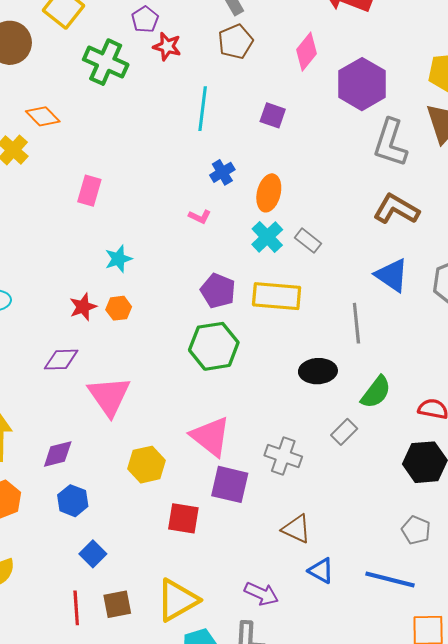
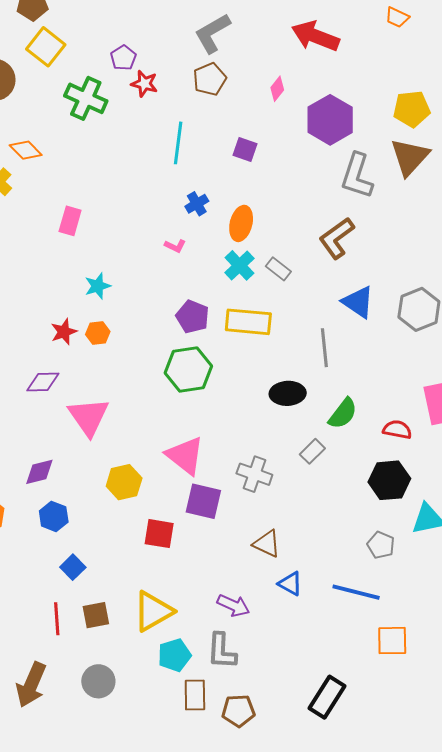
pink diamond: (307, 52) -> (277, 89), size x0.7
brown L-shape: (396, 209) -> (337, 238), moved, turned -66

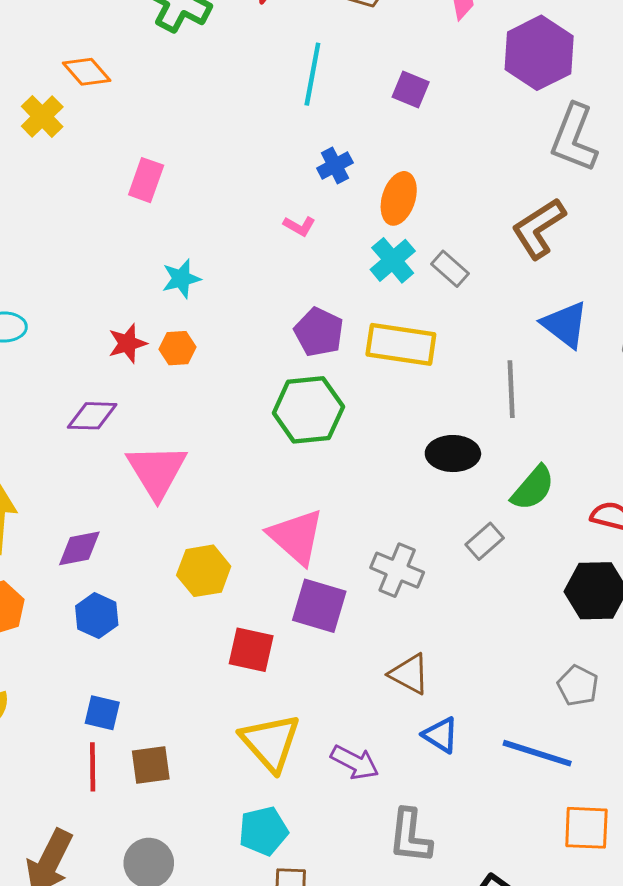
blue square: (73, 567) -> (102, 713), moved, turned -35
yellow triangle: (153, 611) -> (270, 742), moved, turned -45
gray L-shape: (222, 651) -> (410, 836), moved

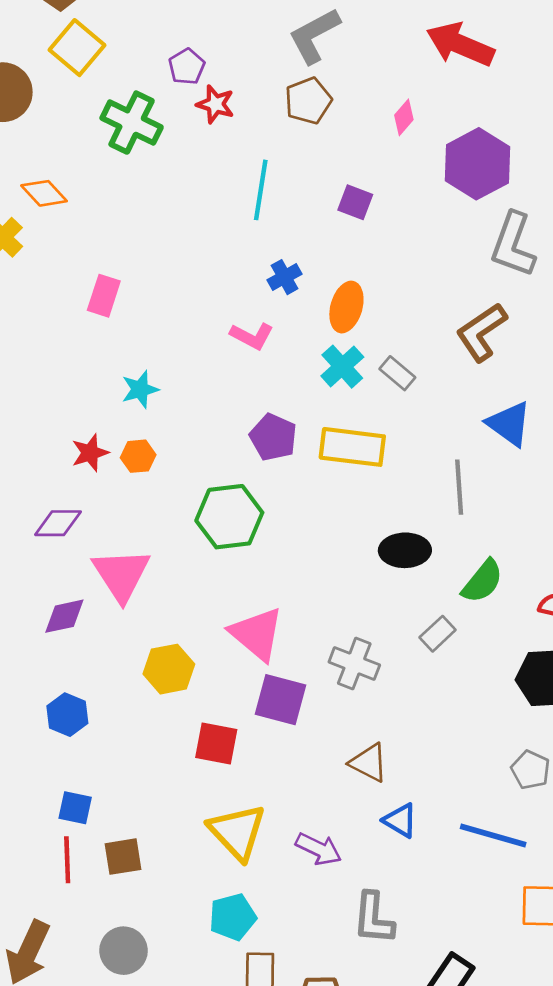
pink L-shape: (299, 226) -> (252, 336), size x1.4
green hexagon: (308, 410) -> (229, 517), moved
purple diamond: (79, 548) -> (64, 616), moved

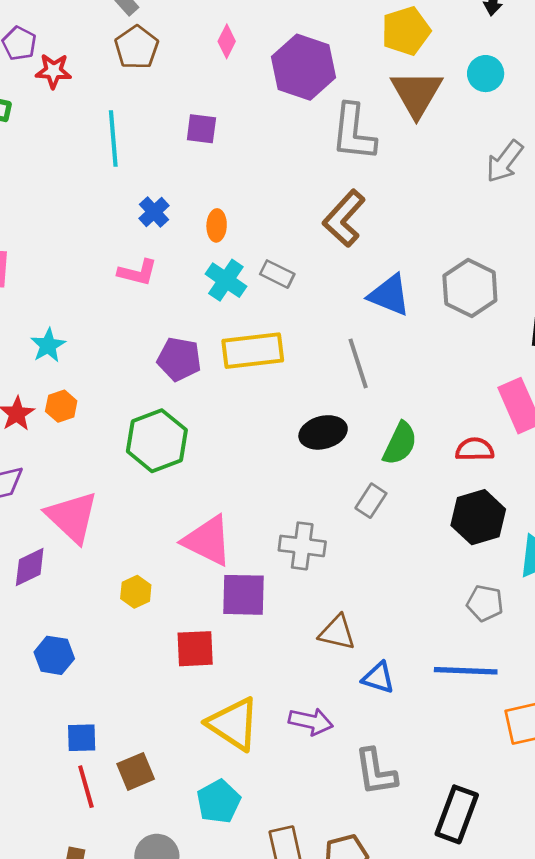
orange ellipse: (346, 307) -> (217, 225), size x0.7
yellow hexagon: (169, 669) -> (136, 592), size x0.7
cyan pentagon: (233, 917) -> (219, 802), moved

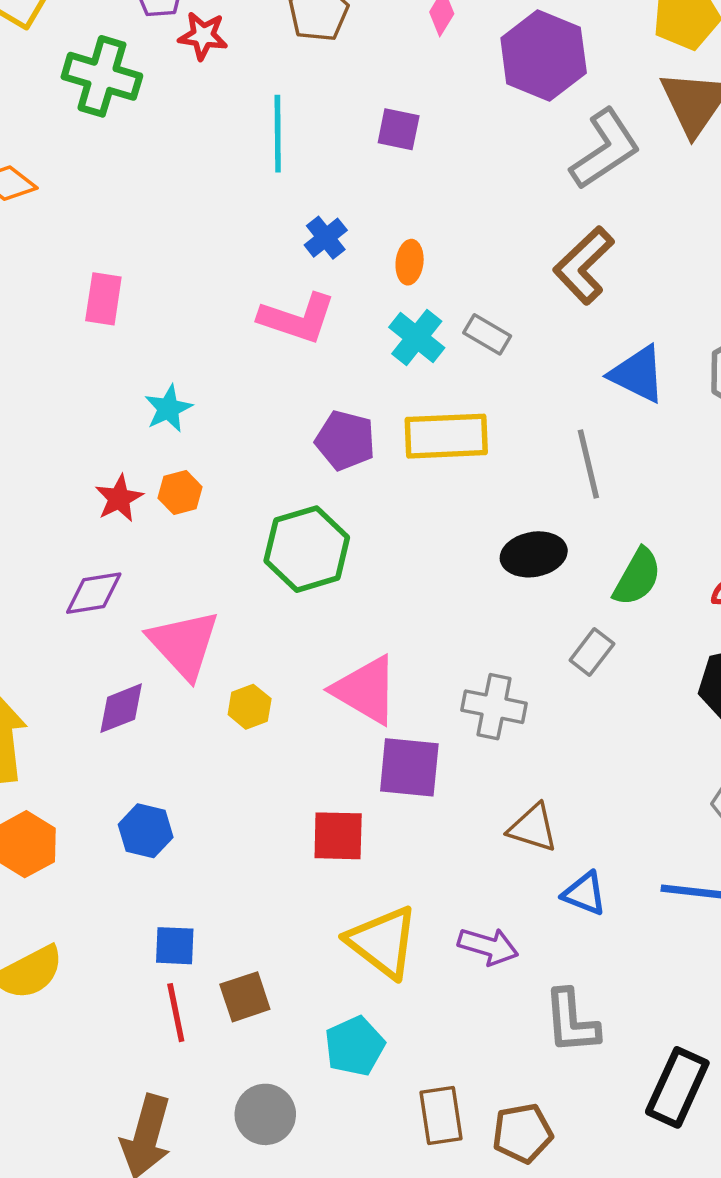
gray L-shape: (354, 132) -> (605, 149), turned -134
pink L-shape: (138, 272) -> (297, 318), size x1.4
yellow hexagon: (136, 592) -> (250, 707), moved

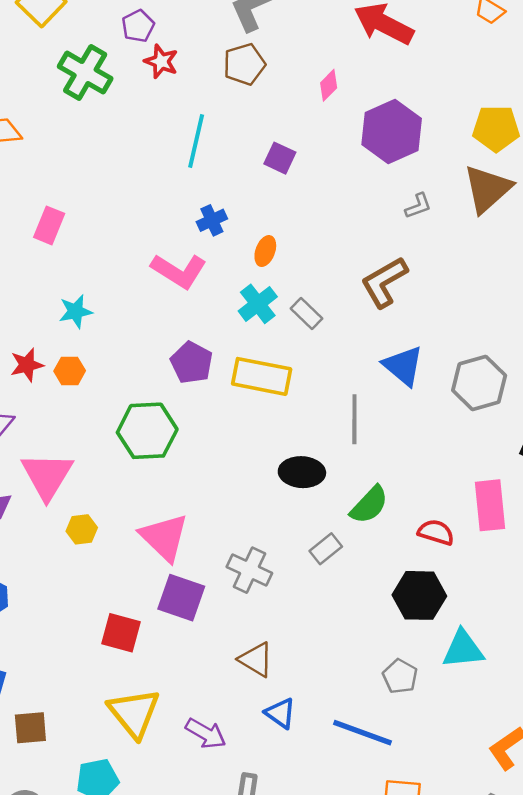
gray L-shape: (605, 149) -> (418, 206), size x0.5

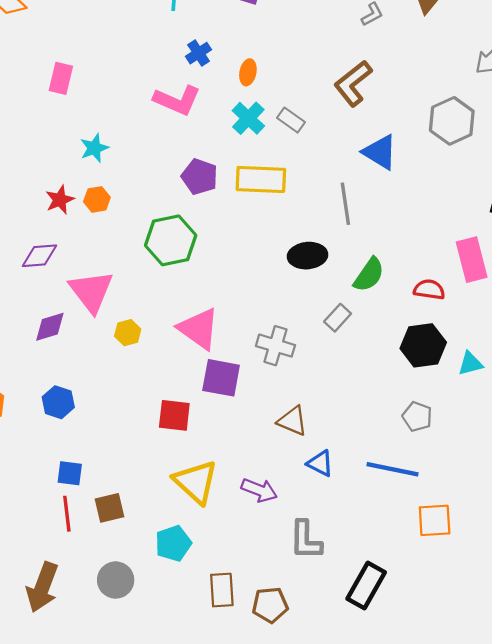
gray hexagon: (479, 383) -> (452, 121), moved
cyan triangle: (463, 649) -> (470, 364), moved, size x0.7

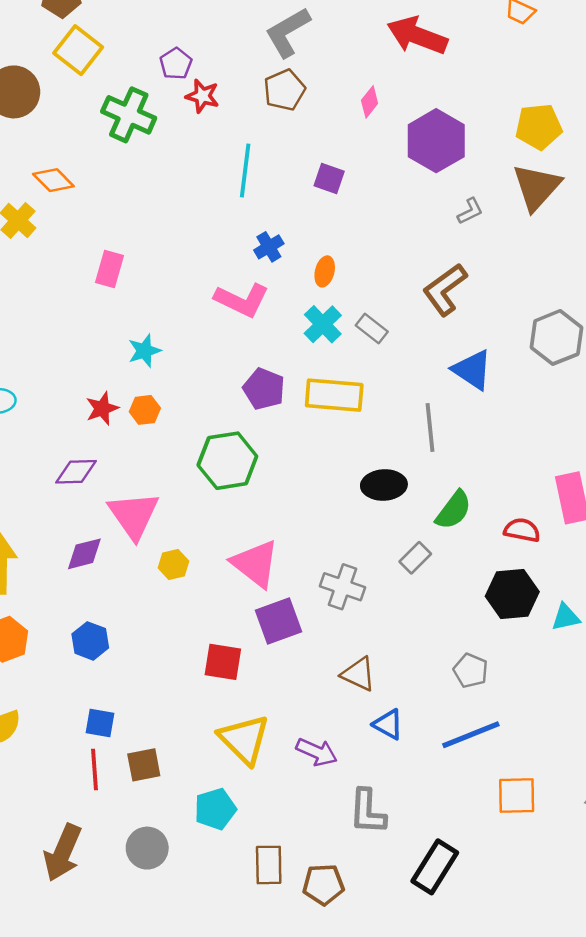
purple square: (221, 378) -> (278, 621), turned -33
gray pentagon: (417, 417) -> (471, 671), moved
blue line: (393, 469) -> (471, 735), turned -36

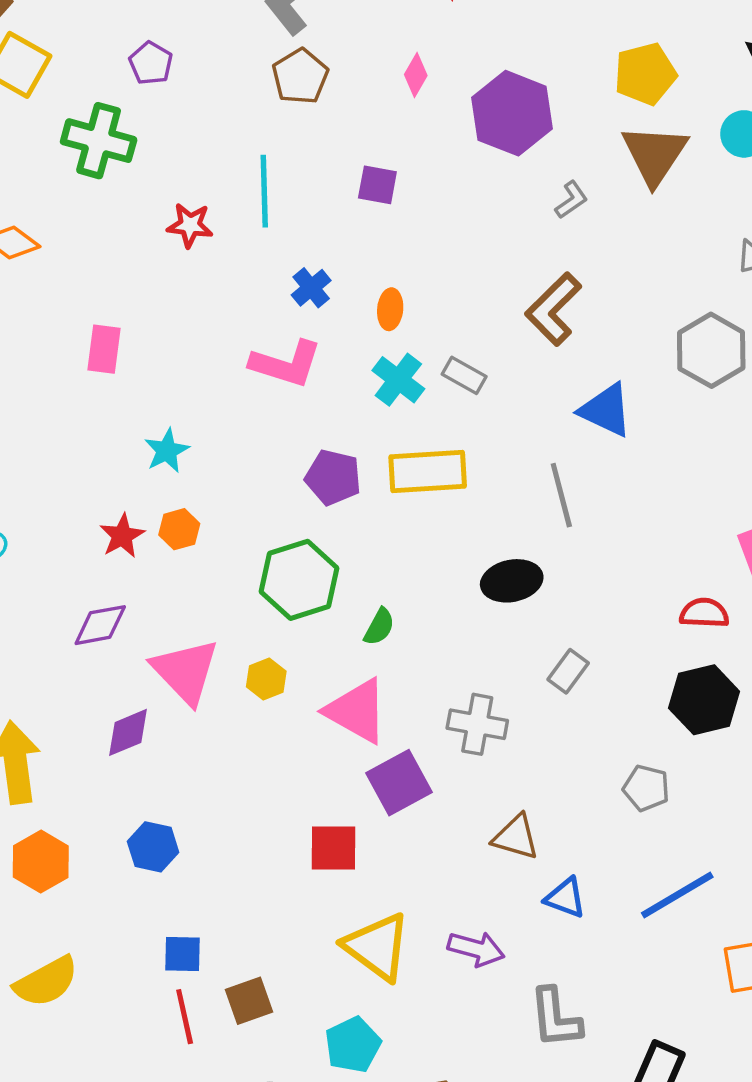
red star: (202, 96) -> (190, 225), moved
green semicircle: (454, 510) -> (379, 627), moved, size x0.7
yellow hexagon: (173, 565) -> (266, 679), moved
gray pentagon: (471, 671) -> (646, 788), moved

